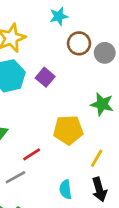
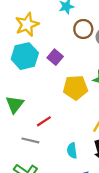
yellow pentagon: (68, 130) -> (75, 88), moved
gray line: (15, 177) -> (30, 140), turned 42

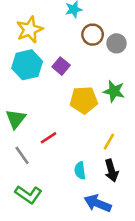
gray line: (30, 140) -> (22, 155), moved, turned 42

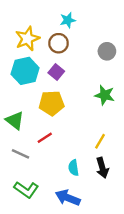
brown circle: (93, 35) -> (59, 43), moved
yellow pentagon: (84, 100) -> (52, 103), moved
green triangle: (16, 119) -> (15, 120), turned -30
gray line: (22, 155) -> (20, 154), turned -30
blue arrow: (98, 203) -> (68, 198), moved

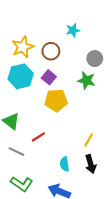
cyan star: (68, 20) -> (73, 30), moved
green star: (105, 95) -> (86, 80), moved
yellow pentagon: (52, 103) -> (56, 100), moved

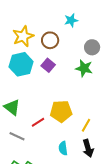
yellow pentagon: (56, 100) -> (61, 111), moved

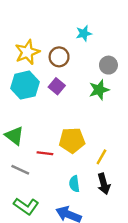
green star: (84, 68) -> (99, 90), turned -30
red line: (38, 122) -> (45, 153), turned 40

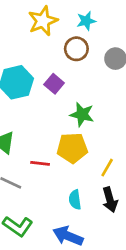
yellow star: (27, 52) -> (43, 21), moved
brown circle: (59, 57) -> (76, 49), moved
green star: (99, 90) -> (82, 114), moved, turned 30

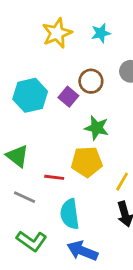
brown circle: (76, 49) -> (91, 81), moved
cyan semicircle: (75, 200) -> (70, 214), moved, size x1.5

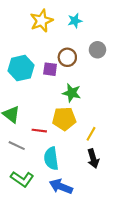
purple square: (68, 97) -> (50, 69), turned -32

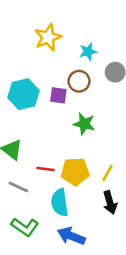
cyan star: (75, 21) -> (88, 52), moved
yellow pentagon: (64, 119) -> (75, 172), moved

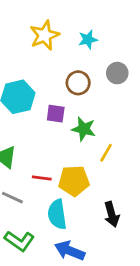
cyan star: (88, 52) -> (88, 39), moved
purple square: (58, 95) -> (56, 114), moved
yellow line: (107, 173) -> (106, 153), moved

